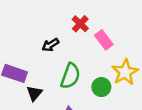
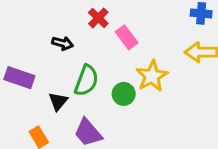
black arrow: (50, 45) -> (63, 43), turned -133
black triangle: (34, 93) -> (58, 101), moved

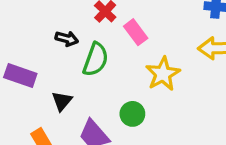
green semicircle: (86, 81) -> (96, 59), moved
green circle: (124, 94) -> (132, 114), moved

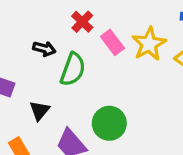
yellow star: (163, 74) -> (149, 44), moved
green circle: (132, 114) -> (109, 123), size x1.4

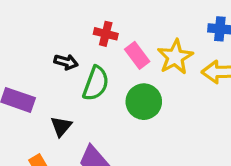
red cross: (82, 22) -> (106, 34), turned -30
green circle: (109, 123) -> (144, 102), moved

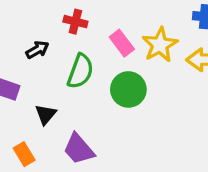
red cross: (106, 34) -> (75, 22), moved
black arrow: (66, 62) -> (37, 50), moved, turned -45

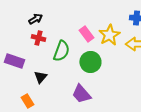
red cross: (75, 22) -> (38, 38), moved
black arrow: (37, 50) -> (35, 19), moved
purple trapezoid: (79, 149) -> (81, 94), moved

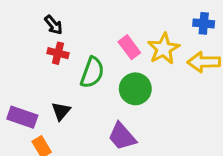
black arrow: (35, 19) -> (54, 25), turned 80
purple rectangle: (14, 61) -> (22, 117), moved

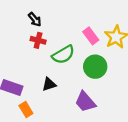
green semicircle: (92, 72) -> (63, 55), turned 40
black triangle: (61, 111) -> (49, 84), moved, turned 32

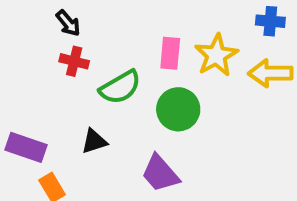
pink rectangle: (91, 36) -> (170, 53), turned 42

